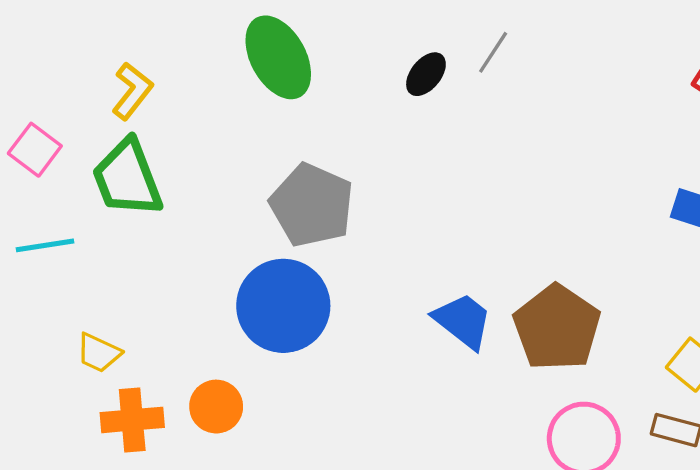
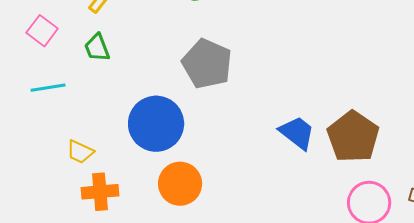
green trapezoid: (127, 178) -> (97, 48), size x0.6
blue circle: (283, 306) -> (156, 124), moved
orange circle: (216, 407) -> (180, 184), moved, size x1.4

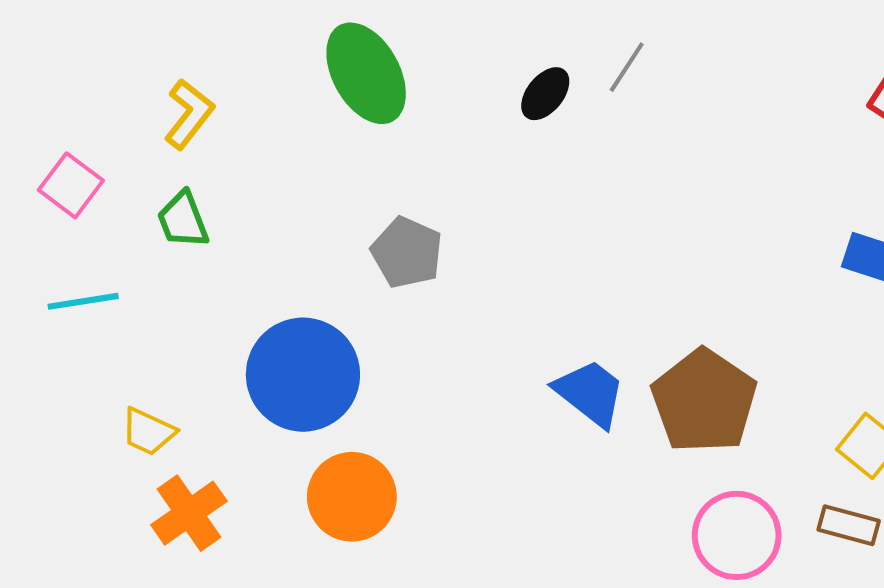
gray pentagon: (207, 64) -> (407, 252), size x0.7
orange cross: (100, 192) -> (189, 513), turned -30

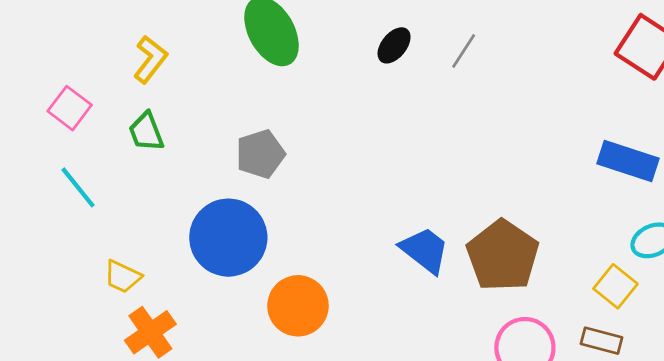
gray line: (627, 67) -> (464, 51), moved
gray pentagon: (407, 252) -> (260, 154), moved, turned 30
cyan line: (83, 301) -> (78, 187), turned 60
orange circle: (352, 497) -> (298, 306), moved

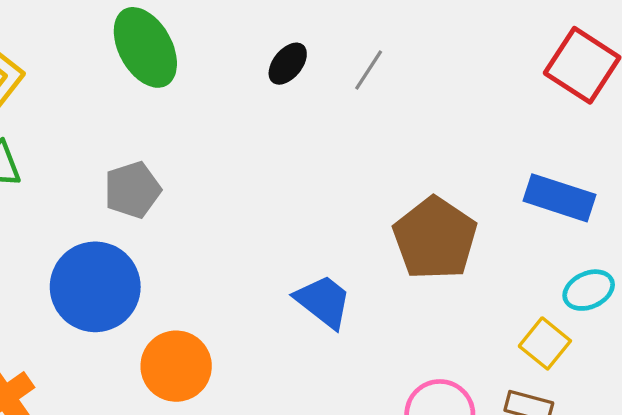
brown pentagon: (503, 256) -> (435, 238), moved

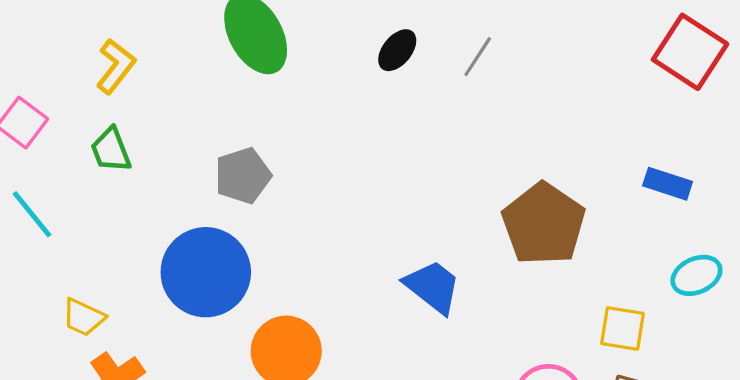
blue rectangle: (560, 198) -> (668, 184), size x0.7
yellow square: (545, 343) -> (622, 329), moved, turned -30

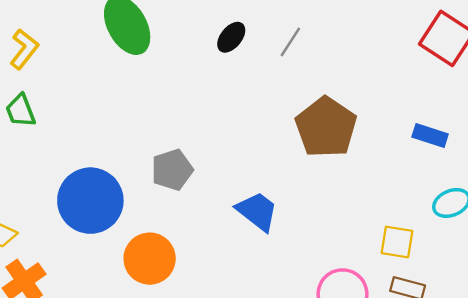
gray pentagon: (243, 176) -> (172, 170), moved
brown pentagon: (544, 224) -> (326, 127), moved

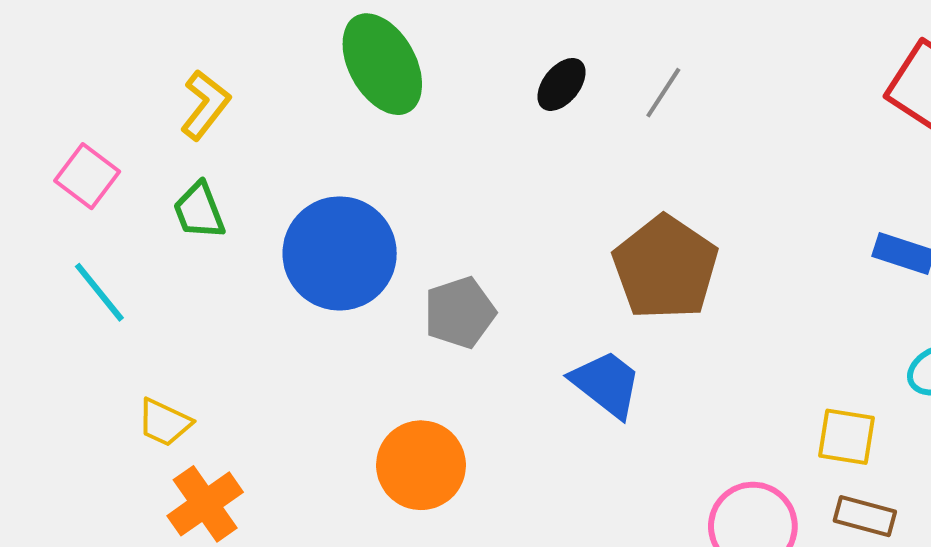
brown pentagon: (326, 127) -> (665, 268), moved
blue circle: (90, 201) -> (340, 253), moved

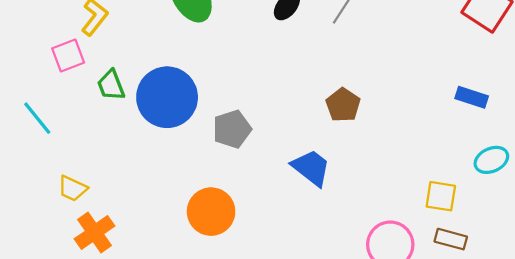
pink square: (87, 176) -> (68, 55), moved, turned 32
green trapezoid: (199, 211) -> (111, 85), moved
brown pentagon: (665, 268) -> (343, 105), size x0.6

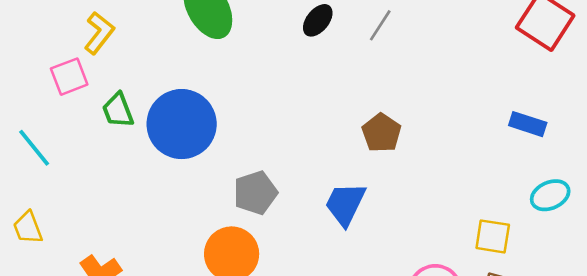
gray pentagon: (232, 129) -> (255, 193), moved
blue trapezoid: (311, 168) -> (345, 204), turned -102
yellow trapezoid: (72, 188) -> (28, 228), moved, turned 44

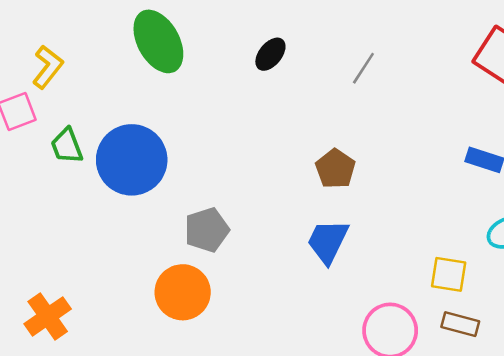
gray line: (380, 25) -> (363, 68), moved
blue trapezoid: (345, 204) -> (328, 241), moved

